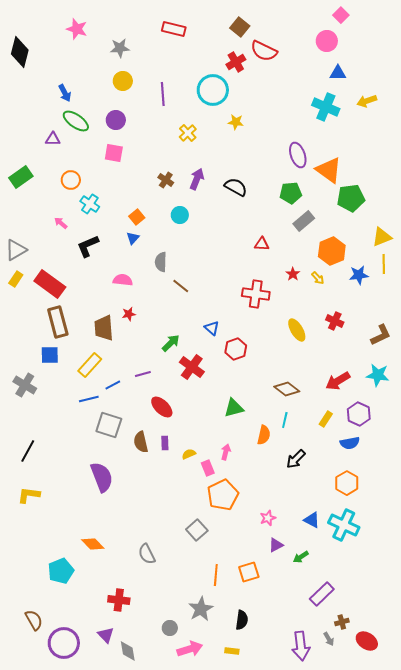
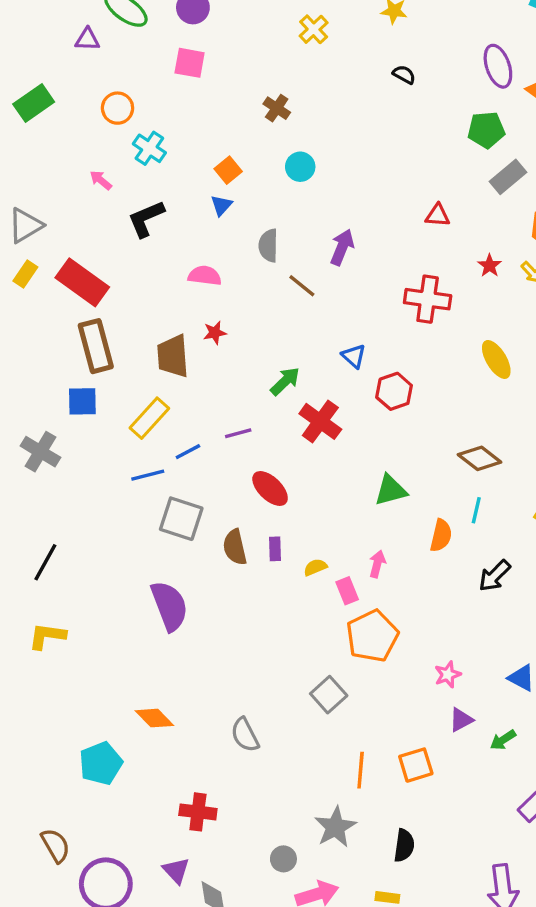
purple arrow: (197, 179) -> (342, 247), moved
black semicircle: (236, 187) -> (404, 75), moved, size x0.6

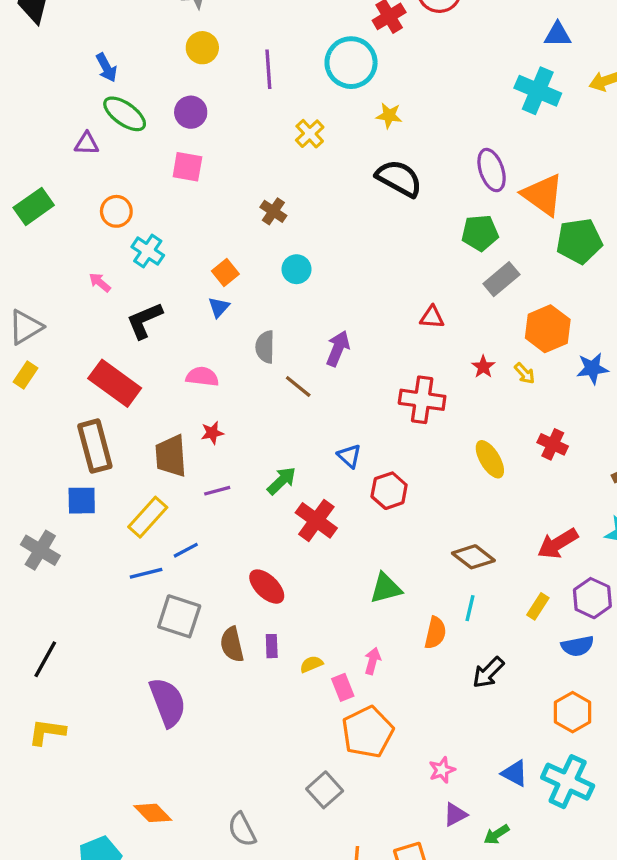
black semicircle: (404, 75) -> (399, 178), size x2.0
red rectangle: (82, 282) -> (115, 383), moved
purple line: (238, 433) -> (217, 491), moved

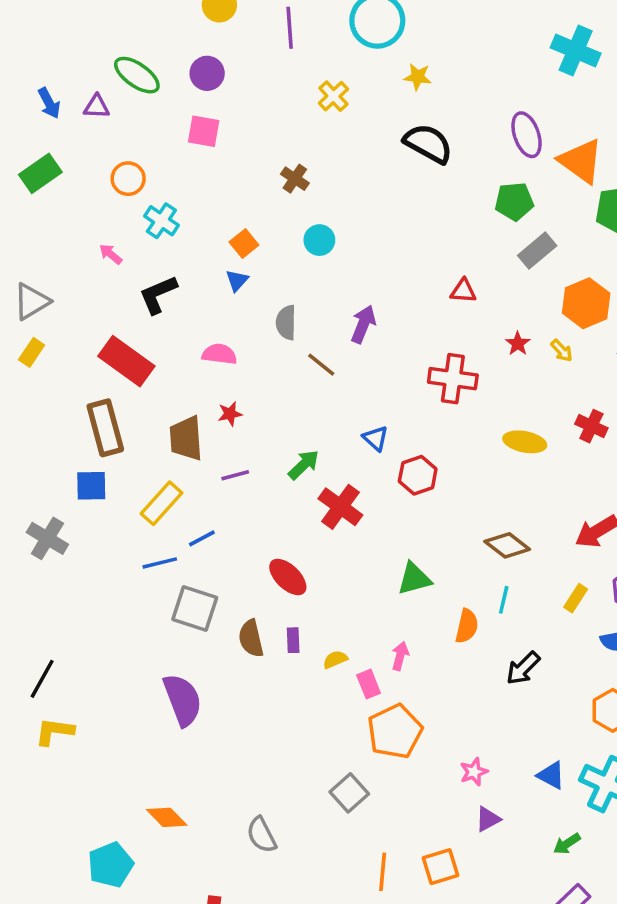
blue arrow: (106, 68) -> (49, 103), moved
yellow ellipse: (490, 459) -> (525, 442), turned -48
black line: (45, 659) -> (42, 679), moved
green arrow: (496, 834) -> (567, 844), moved

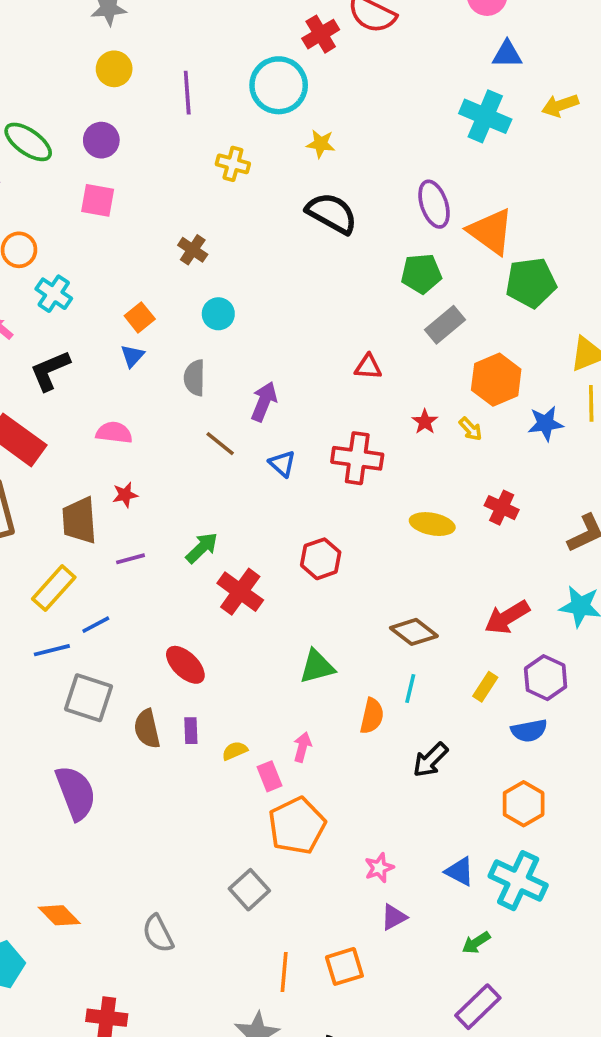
yellow cross: (333, 96) -> (233, 164), turned -32
gray semicircle: (286, 323) -> (195, 378), moved
blue triangle: (376, 438) -> (282, 464), moved

